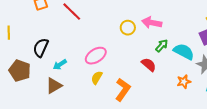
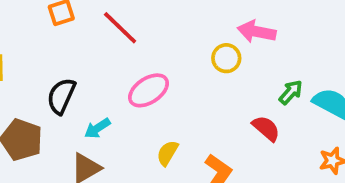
pink arrow: (152, 23) -> (257, 32), moved
pink ellipse: (96, 56) -> (149, 90), moved

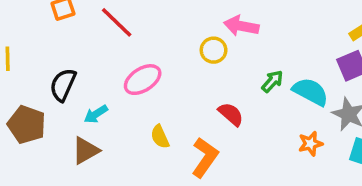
red semicircle: (266, 128) -> (231, 114), moved
yellow semicircle: (167, 153) -> (160, 137), turned -55

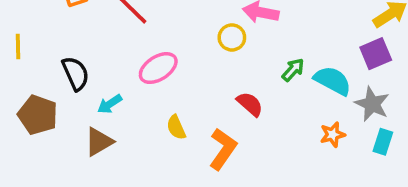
black semicircle: (63, 85) -> (76, 73), turned 132

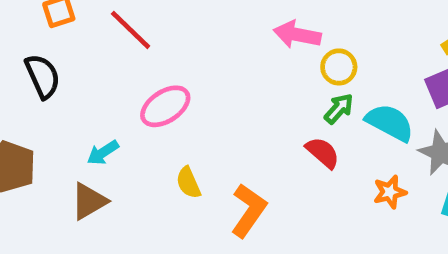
yellow circle: (232, 37) -> (339, 67), moved
black semicircle: (76, 73) -> (43, 76), moved
red semicircle: (250, 104) -> (323, 153), moved

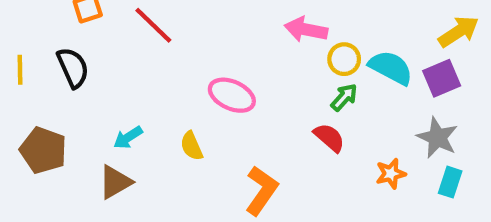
pink ellipse: (165, 106) -> (232, 95), moved, turned 57
cyan semicircle: (390, 123) -> (391, 68), moved
yellow semicircle: (188, 183) -> (192, 146), moved

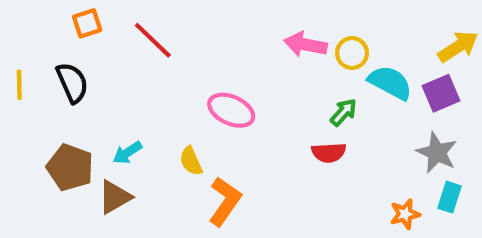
yellow circle: (344, 59) -> (352, 53), moved
red semicircle: (329, 138) -> (329, 153), turned 136
brown pentagon: (43, 150) -> (70, 167), moved
orange star: (391, 174) -> (405, 214), moved
orange L-shape: (261, 191) -> (225, 201), moved

